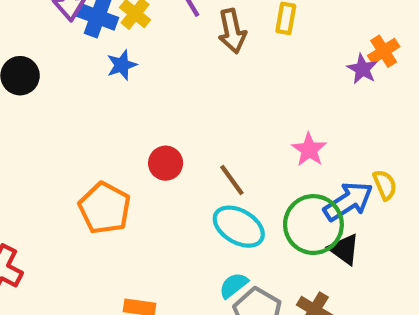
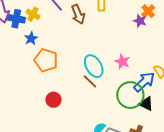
red circle: (166, 163) -> (53, 100), moved
orange pentagon: (105, 208) -> (46, 60), moved
cyan ellipse: (239, 227) -> (94, 66), moved, turned 40

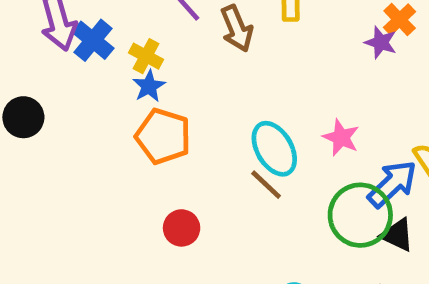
yellow cross: (33, 14) -> (146, 56), moved
blue cross: (16, 19) -> (93, 40), turned 30
blue star: (31, 38) -> (149, 86), moved

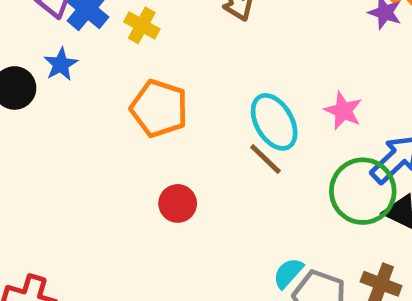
blue star: (149, 86) -> (61, 64), moved

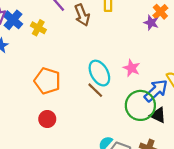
orange pentagon: (159, 108) -> (47, 81), moved
red circle: (178, 203) -> (47, 119), moved

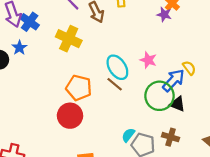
yellow cross: (38, 28) -> (69, 39), moved, size x1.6
orange pentagon: (47, 81) -> (79, 88), moved
red circle: (47, 119) -> (70, 116), size x1.5

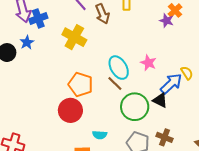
blue cross: (30, 22) -> (38, 18), turned 30
green circle: (159, 96) -> (135, 107), moved
black triangle: (177, 104) -> (160, 100), moved
cyan semicircle: (128, 135) -> (100, 135), moved, turned -128

